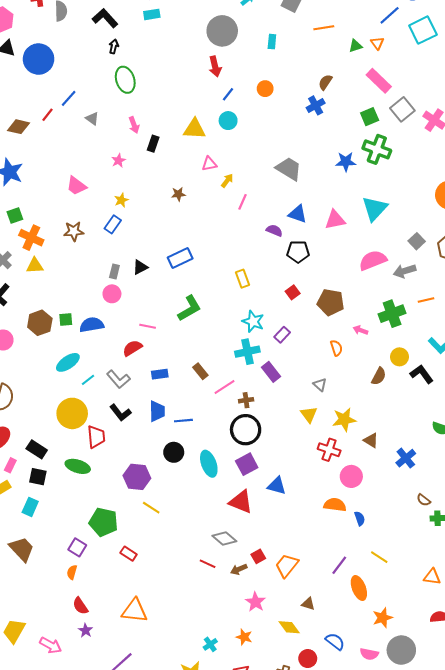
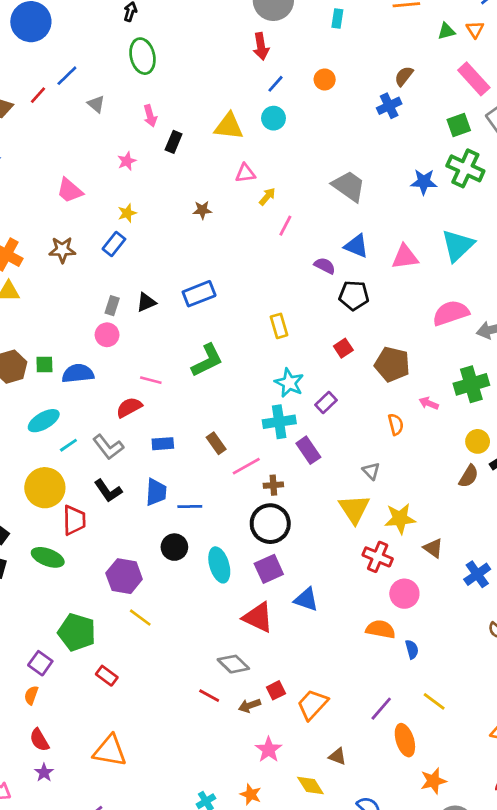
brown semicircle: (379, 376) -> (469, 476), moved
yellow triangle: (309, 414) -> (354, 509), size x1.4

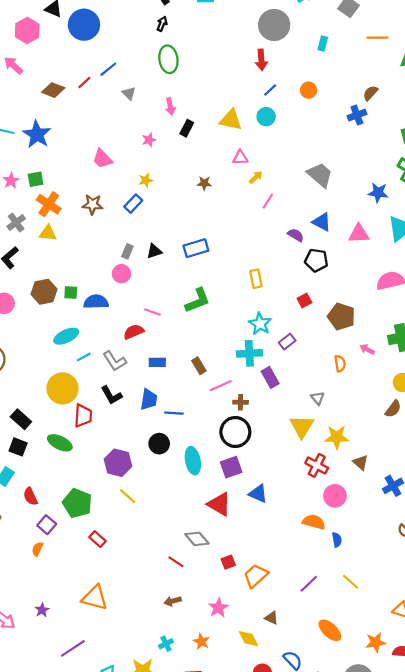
blue star: (424, 182) -> (378, 193), moved
brown arrow: (250, 706) -> (173, 601), moved
red semicircle: (39, 740) -> (30, 496), moved
orange ellipse: (405, 740) -> (330, 630), moved, turned -35
orange star: (433, 781) -> (375, 642), moved

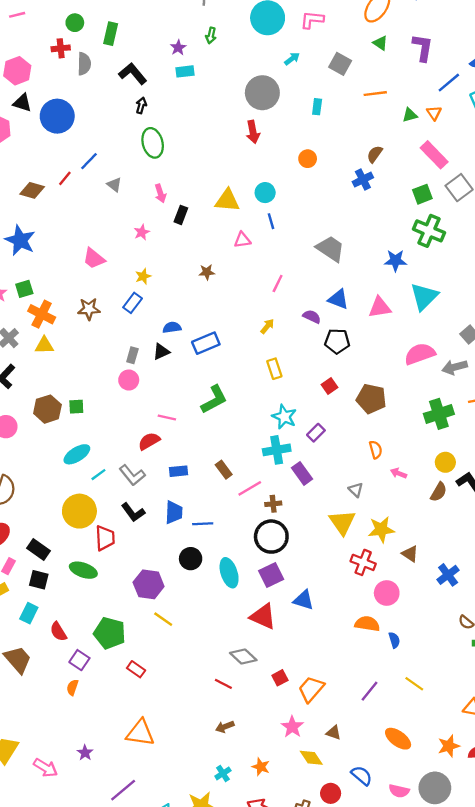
blue line: (270, 90) -> (271, 221), moved, turned -56
yellow arrow: (256, 177) -> (267, 326), moved
blue semicircle: (96, 302) -> (172, 327), moved, size x0.7
pink arrow: (367, 349) -> (399, 473), moved
pink star: (218, 608) -> (292, 727), moved

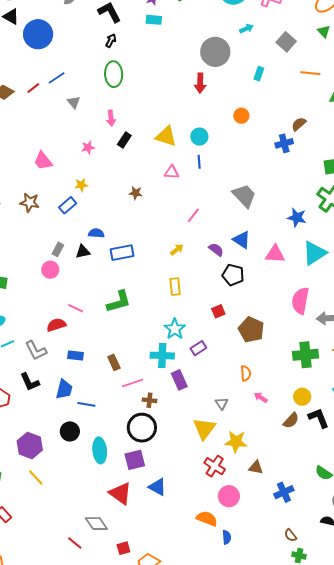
pink semicircle: (420, 354) -> (300, 301), turned -72
brown triangle: (410, 554) -> (256, 467), turned -35

